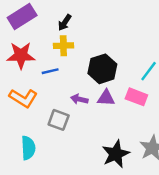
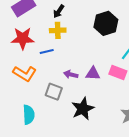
black hexagon: (102, 69) -> (106, 23), moved
black star: (116, 154) -> (83, 109), moved

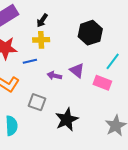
purple triangle: (93, 74) -> (77, 70), moved, turned 35
purple arrow: (71, 75) -> (54, 76), moved

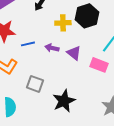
yellow cross: (41, 40) -> (63, 23), moved
purple arrow: (54, 76) -> (52, 48), moved

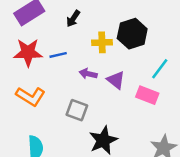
blue line: (28, 44) -> (58, 55), moved
gray square: (35, 84) -> (77, 110), moved

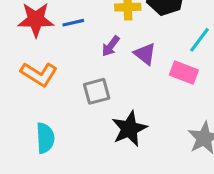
purple arrow: (88, 74) -> (111, 46), turned -66
gray square: (77, 110) -> (97, 91), turned -35

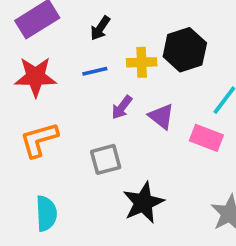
blue line: (73, 23) -> (95, 71), moved
orange L-shape: (39, 74) -> (39, 140), turned 132

